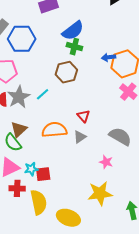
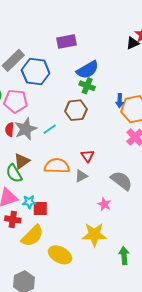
blue arrow: (109, 57) -> (120, 101), turned -88
yellow semicircle: (39, 202) -> (32, 236), turned 50

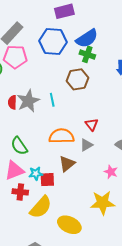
blue hexagon: (36, 72) -> (53, 41), moved
pink pentagon: (16, 101) -> (15, 57), moved
cyan line: (50, 129) -> (52, 100), turned -64
brown triangle: (22, 161) -> (67, 164), moved

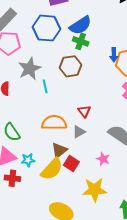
gray star: (28, 101) -> (30, 69), moved
red square: (47, 180) -> (71, 164), moved, turned 35
yellow semicircle: (41, 207) -> (52, 169), moved

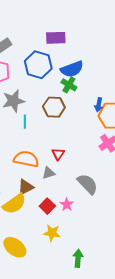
red square: (71, 164) -> (47, 206), moved
yellow star: (95, 190) -> (52, 233), size x0.7

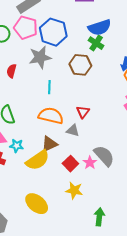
blue hexagon: (38, 65) -> (53, 32), moved
cyan line: (25, 122) -> (49, 87), moved
gray triangle: (49, 173) -> (73, 130), turned 32
gray semicircle: (87, 184) -> (104, 156), moved

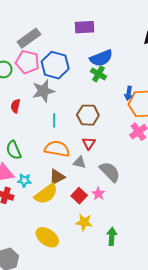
brown hexagon: (80, 65) -> (88, 115), moved
gray semicircle: (104, 156) -> (110, 172), moved
green arrow: (99, 217) -> (112, 236), moved

